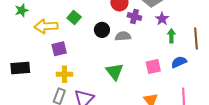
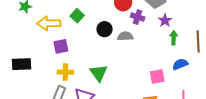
pink square: (153, 66) -> (157, 76), moved
green triangle: (115, 72) -> (99, 73), moved

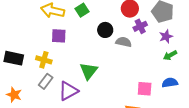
purple cross: (138, 17) -> (140, 26), turned 32
green arrow: (174, 38) -> (170, 55), turned -136
black rectangle: (21, 64) -> (14, 58), moved
yellow cross: (65, 72) -> (44, 60), moved

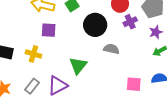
black circle: (105, 30) -> (95, 25), size x1.5
gray semicircle: (124, 42) -> (111, 49), moved
gray rectangle: (46, 81) -> (32, 86), moved

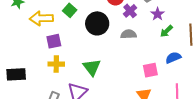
gray semicircle: (111, 49) -> (128, 34), moved
yellow cross: (33, 54) -> (56, 64), moved

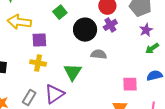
purple cross: (130, 11) -> (110, 25), moved
yellow arrow: (41, 18) -> (19, 22), moved
gray semicircle: (128, 34) -> (99, 54), moved

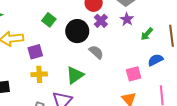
purple star: (146, 30) -> (127, 19), moved
gray semicircle: (99, 54) -> (96, 52), turned 49
green triangle: (73, 72) -> (75, 75), turned 36

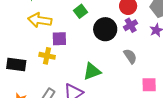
gray semicircle: (96, 52) -> (130, 56), moved
yellow cross: (39, 74) -> (47, 56), moved

